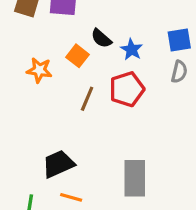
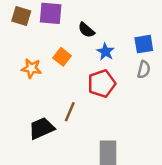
black semicircle: (101, 38) -> (86, 30), moved
brown line: (87, 99) -> (70, 112), moved
black trapezoid: (58, 164) -> (42, 128), moved

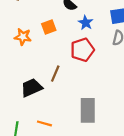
orange square: (62, 57) -> (49, 27), turned 32

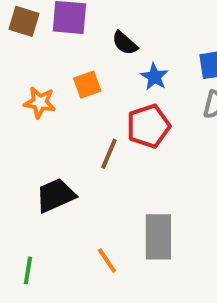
brown line: (55, 74) -> (109, 154), moved
orange line: (44, 123) -> (107, 261), moved, turned 40

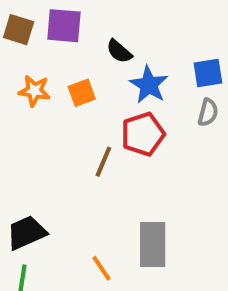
blue star: (154, 77) -> (149, 85), size x1.4
orange star: (40, 102) -> (34, 91), moved
black trapezoid: (56, 195) -> (26, 233), moved

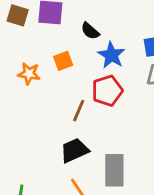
orange star: (34, 91) -> (29, 74), moved
black trapezoid: (26, 233) -> (74, 150), moved

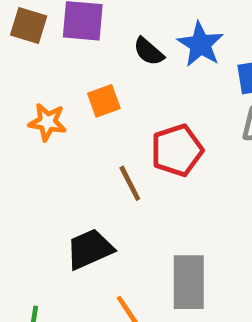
blue star: (111, 55) -> (200, 44), moved
brown line: (79, 111) -> (130, 183), turned -50
black trapezoid: (74, 150) -> (90, 249), moved

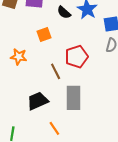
orange star: (47, 122) -> (19, 57), moved
gray rectangle: (189, 282) -> (73, 98), moved

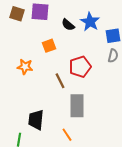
black trapezoid: (38, 101) -> (36, 120), moved, turned -60
orange line: (54, 128) -> (67, 135), moved

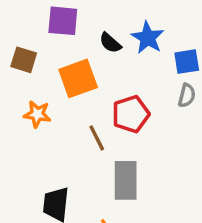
brown square: (17, 14) -> (24, 60), moved
orange square: (49, 46) -> (78, 78), size x1.6

